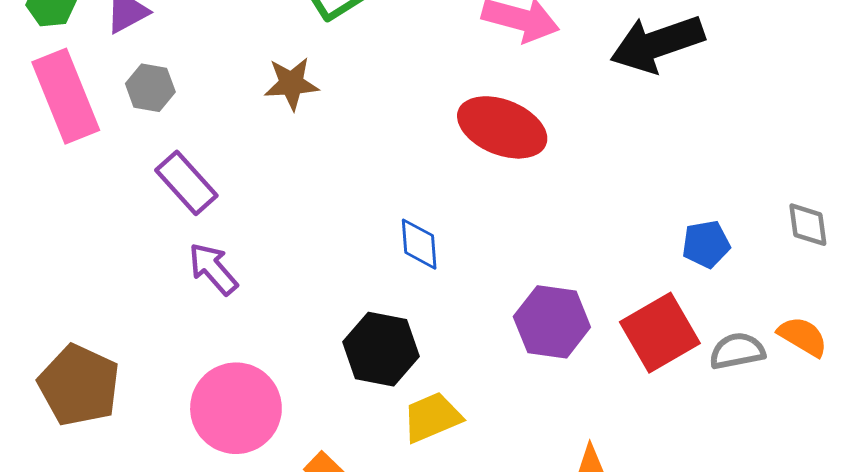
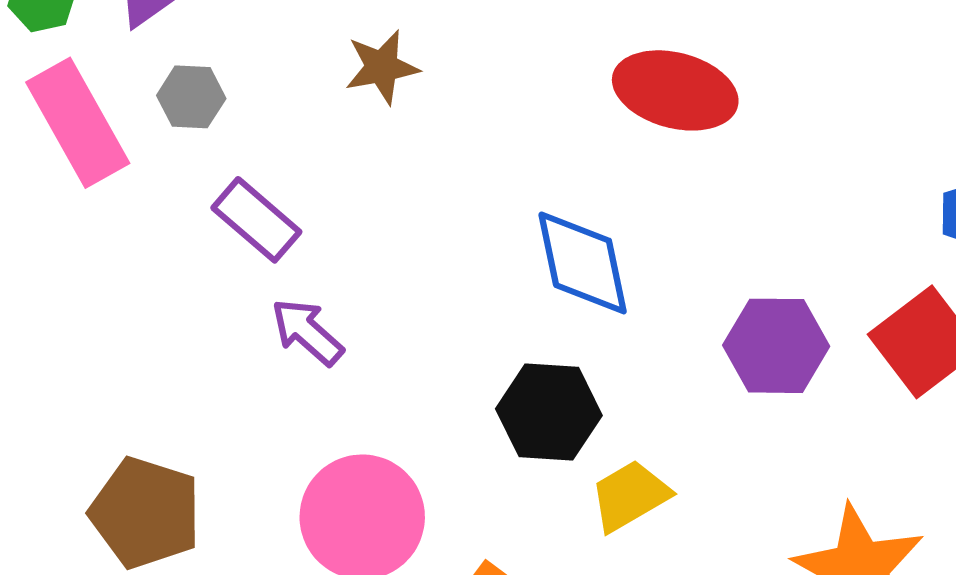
blue diamond: (419, 244) -> (583, 263), size x1.6

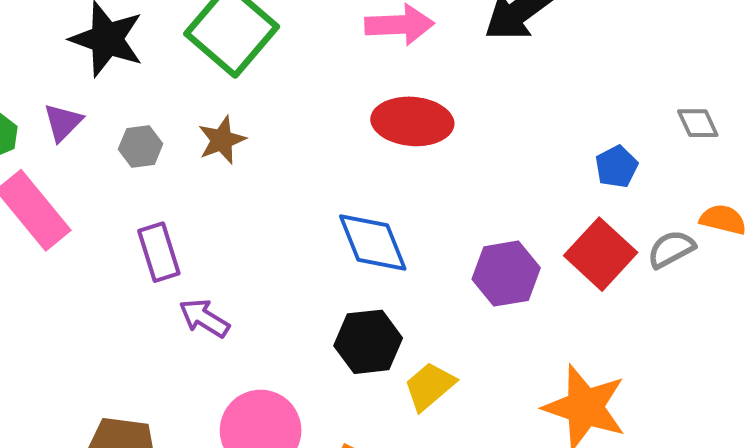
gray hexagon: (191, 97) -> (141, 147), moved
purple rectangle: (256, 220) -> (159, 252), turned 42

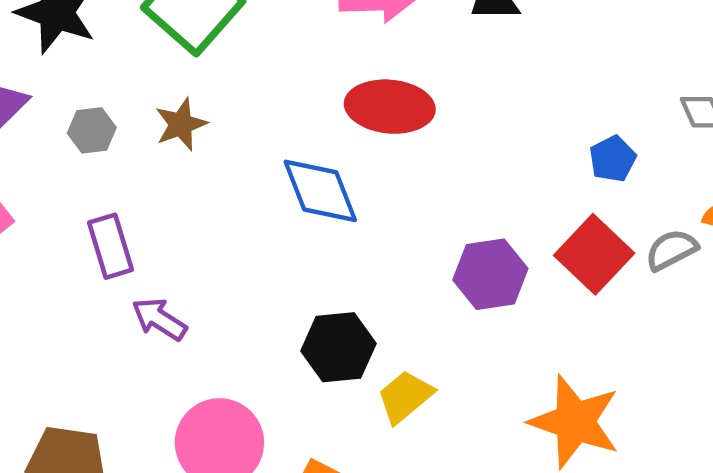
blue diamond: (373, 242) -> (320, 191), moved

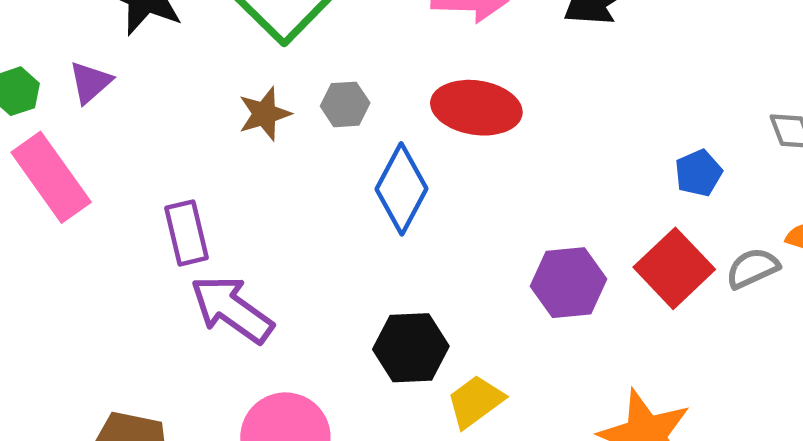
gray hexagon: (92, 130) -> (345, 104), moved
blue diamond: (320, 191) -> (401, 189), turned 46
purple arrow: (159, 319) -> (232, 309), size x1.5

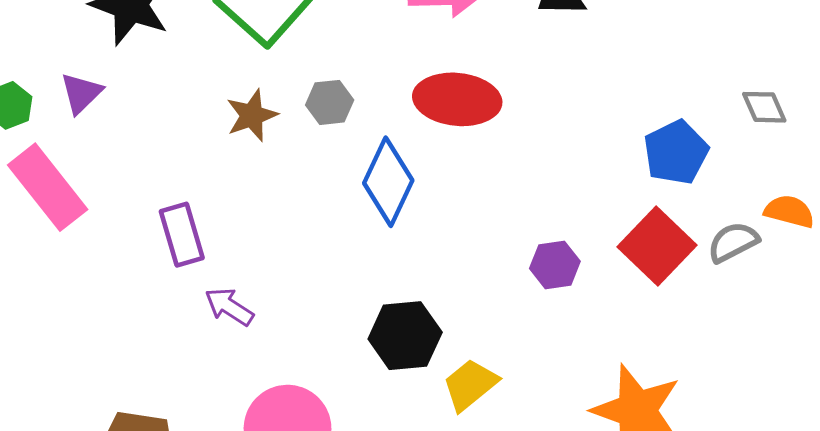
blue pentagon: (698, 173) -> (676, 152), size x1.4
purple hexagon: (568, 283) -> (555, 265), size x0.7
purple arrow: (232, 309) -> (229, 307), size x0.6

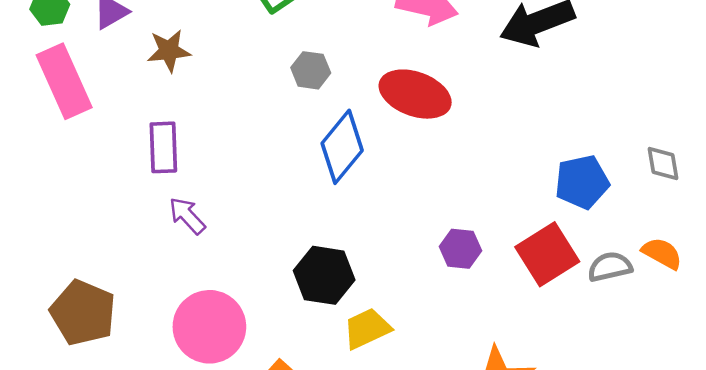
brown star: (252, 115) -> (169, 51), moved

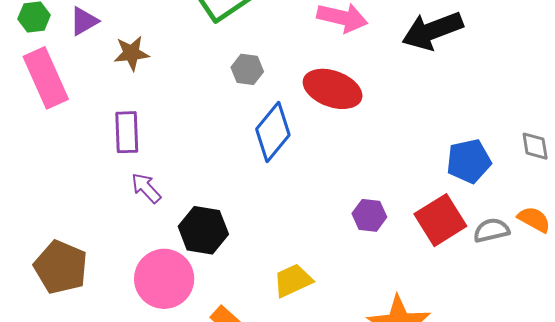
black hexagon: (324, 275) -> (203, 230), moved

